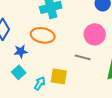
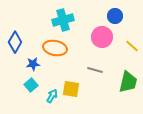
pink circle: (95, 34) -> (102, 37), moved

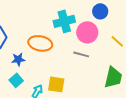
cyan cross: (63, 20) -> (64, 21), moved
gray line: (95, 70) -> (81, 54), moved

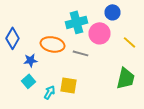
gray line: (81, 54) -> (80, 53), moved

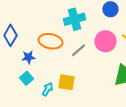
pink circle: (100, 33) -> (105, 41), moved
gray line: (80, 53) -> (78, 50), turned -56

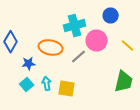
pink circle: (105, 41) -> (97, 40), moved
cyan arrow: (47, 89) -> (47, 84), moved, turned -40

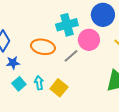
blue circle: (111, 16) -> (103, 15), size x1.5
blue star: (29, 64) -> (13, 63), moved
yellow square: (67, 88) -> (59, 88), turned 30

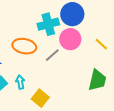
blue circle: (103, 15) -> (72, 14), moved
yellow square: (59, 88) -> (40, 98), moved

